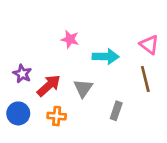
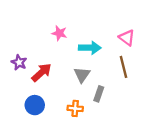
gray triangle: (83, 88) -> (82, 75), moved
blue circle: (18, 113) -> (35, 105), moved
orange cross: (57, 116) -> (75, 108), moved

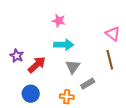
pink star: (59, 33) -> (59, 21), moved
cyan arrow: (90, 48) -> (64, 45), moved
gray rectangle: (99, 94) -> (88, 84), turned 40

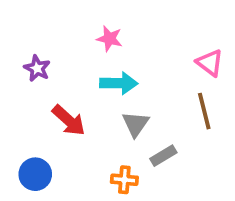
purple star: (17, 56) -> (37, 68), moved
red arrow: (37, 65) -> (69, 120), turned 84
blue circle: (31, 94) -> (35, 174), moved

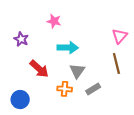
pink star: (110, 39) -> (54, 21), moved
pink triangle: (210, 63) -> (120, 36), turned 35
orange cross: (124, 180) -> (65, 89), moved

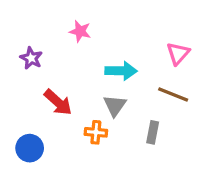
cyan arrow: (68, 48) -> (121, 71), moved
brown line: (116, 64) -> (173, 94), turned -54
gray rectangle: (93, 89) -> (153, 132), moved, turned -48

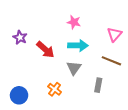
pink star: (80, 31) -> (74, 22), moved
red arrow: (58, 102) -> (45, 50), moved
orange cross: (96, 132) -> (55, 89), moved, turned 32

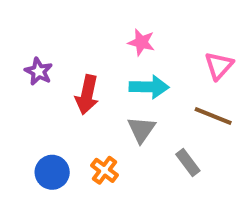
red arrow: (45, 50) -> (87, 95), turned 60
gray rectangle: (98, 85) -> (188, 163), turned -48
blue circle: (19, 95) -> (52, 172), moved

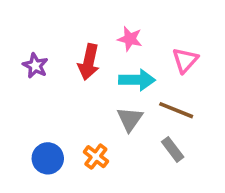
pink triangle: (219, 66) -> (185, 60), moved
red arrow: (87, 95) -> (89, 62), moved
brown line: (213, 116) -> (176, 110), moved

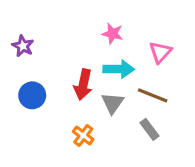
red arrow: (89, 62) -> (83, 85), moved
purple star: (35, 66) -> (23, 46), moved
blue circle: (48, 158) -> (32, 95), moved

